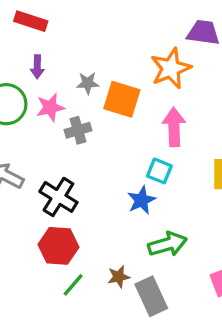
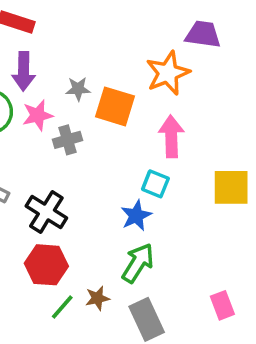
purple arrow: (37, 67) -> (24, 71), size x1.5
green arrow: (167, 244) -> (138, 263), moved, turned -42
brown star: (119, 277) -> (97, 298), moved

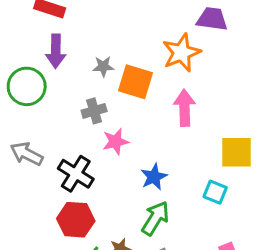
pink star: (38, 115) -> (116, 142), moved
cyan square: (155, 184) -> (215, 192), moved

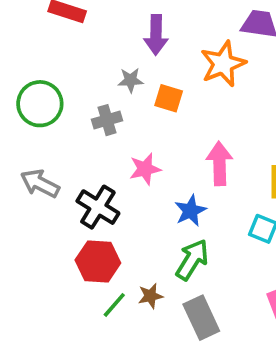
purple arrow: (56, 51) -> (156, 35), moved
orange square: (135, 82) -> (169, 98), size x0.7
pink arrow: (184, 108) -> (219, 164), moved
gray cross: (94, 111) -> (107, 120), moved

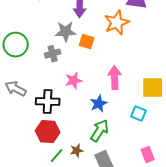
gray star: (131, 80) -> (66, 32), size x1.5
black cross: (98, 207) -> (48, 102), turned -30

